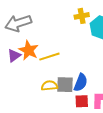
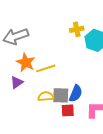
purple triangle: (14, 55) -> (17, 82), moved
red square: (82, 101) -> (68, 110), moved

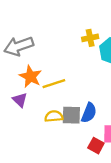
purple triangle: (17, 82) -> (20, 100), turned -40
red square: (68, 110) -> (96, 146), moved, turned 32

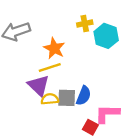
orange star: (30, 77) -> (54, 48), moved
purple triangle: (20, 100) -> (39, 86), moved, size x1.5

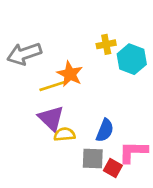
yellow line: (50, 67) -> (52, 86), moved
gray square: (67, 98) -> (93, 159), moved

